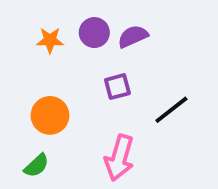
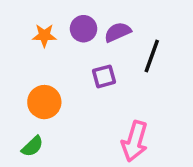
black line: (171, 110) -> (152, 56), moved, turned -32
pink arrow: (119, 158) -> (135, 141), moved

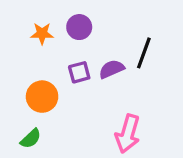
purple semicircle: (118, 32) -> (112, 69), moved
purple square: (104, 76) -> (79, 72), moved

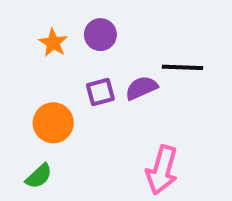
orange star: (42, 34) -> (53, 43), turned 30
black line: (144, 53) -> (182, 67), turned 72

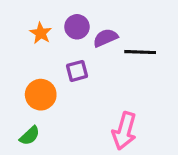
purple semicircle: (141, 88) -> (105, 38), moved

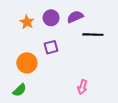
purple semicircle: (105, 38) -> (75, 17), moved
pink arrow: (124, 131) -> (82, 87), size x0.6

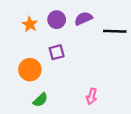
black line: (93, 35) -> (115, 31), moved
green semicircle: (20, 90) -> (40, 100), moved

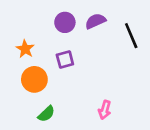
orange star: (30, 24) -> (25, 49), moved
black line: (115, 31) -> (131, 36), turned 65

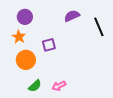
purple circle: (65, 22) -> (25, 17), moved
pink arrow: (105, 110) -> (59, 86), moved, turned 48

